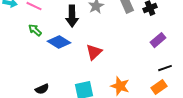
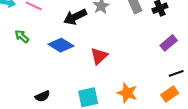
black arrow: (72, 16) -> (75, 17), turned 65
green arrow: (35, 30) -> (22, 36), moved

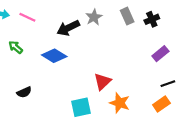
red triangle: (99, 56) -> (102, 82), moved
black semicircle: (42, 96) -> (24, 92), moved

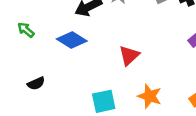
red triangle: (102, 82) -> (129, 55), moved

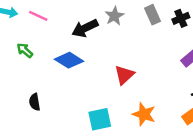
black semicircle: (36, 83) -> (35, 102), turned 105

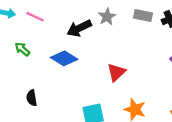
gray rectangle: (153, 15) -> (143, 15), turned -54

